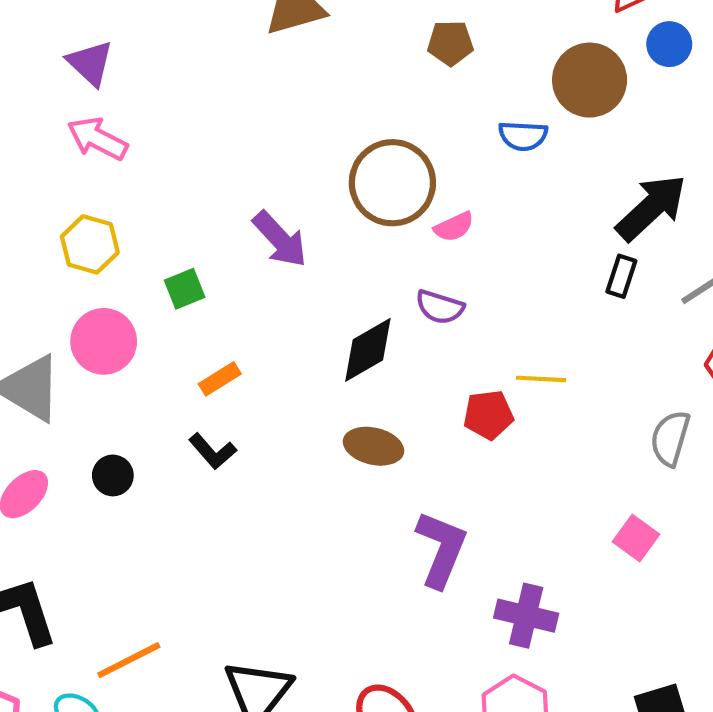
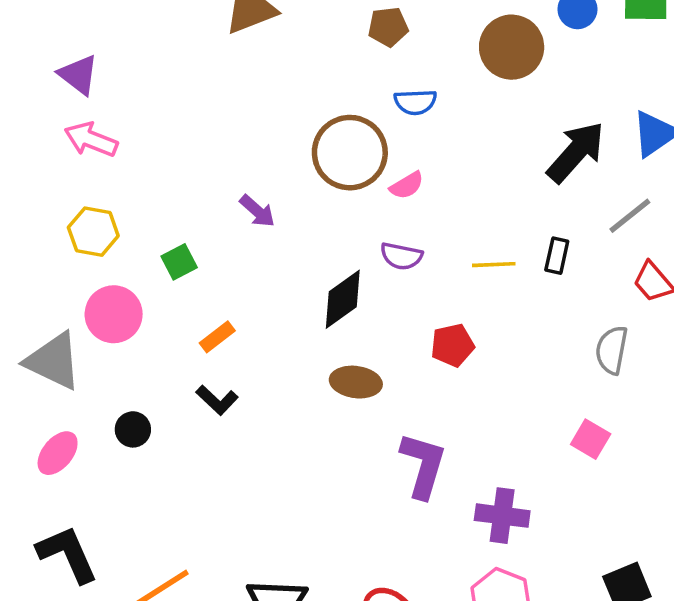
blue semicircle: (523, 136) -> (415, 102), moved
purple arrow: (280, 239) -> (257, 211), size x0.7
black rectangle: (621, 276) -> (557, 256), moved
yellow line: (541, 379) -> (494, 265), moved

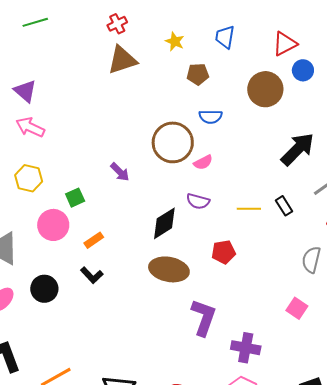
black rectangle: (557, 256) -> (284, 206), turned -48
pink circle: (114, 314) -> (53, 225), moved
brown ellipse: (356, 382) -> (169, 269), size x1.4
black circle: (133, 429) -> (44, 289), size x1.4

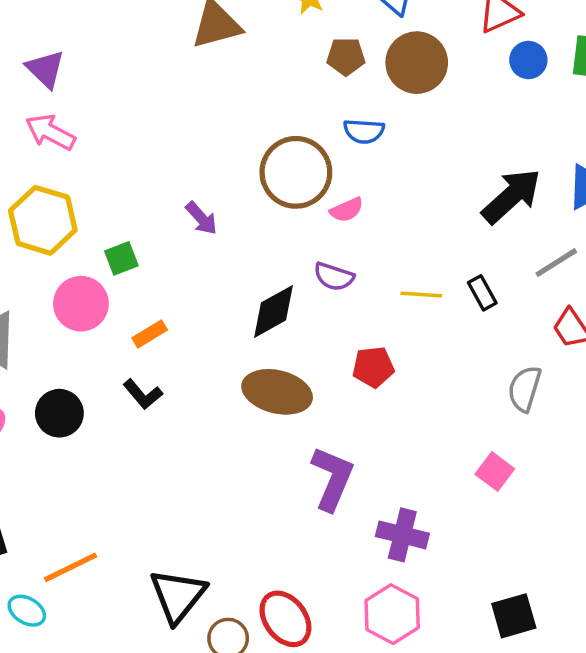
brown circle: (265, 89) -> (417, 63), moved
yellow hexagon: (29, 178) -> (43, 220), size x1.4

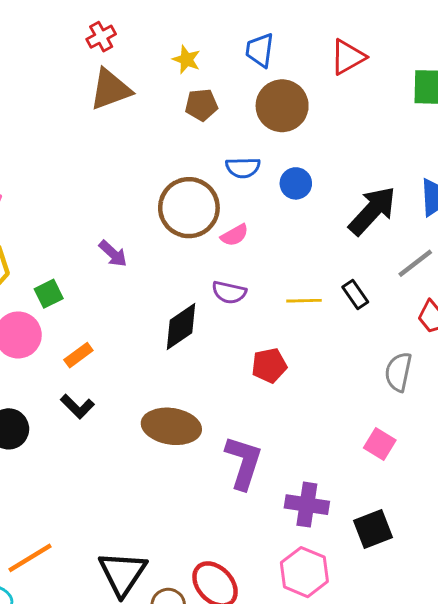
brown pentagon: (346, 57) -> (201, 105), moved
blue circle: (528, 60) -> (296, 183), moved
brown ellipse: (277, 392) -> (171, 426), moved
black square: (514, 616) -> (373, 529), moved

